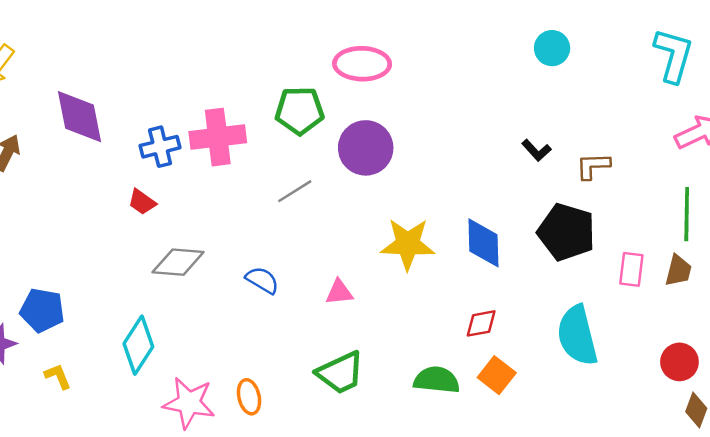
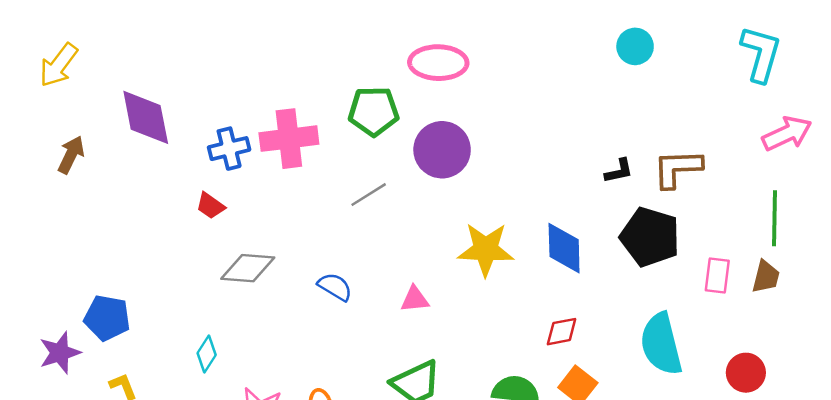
black L-shape: (536, 150) -> (619, 171), moved, turned -60
brown L-shape: (593, 166) -> (677, 168), size x1.4
cyan diamond: (138, 345) -> (207, 354), size x0.6
red circle: (679, 362) -> (746, 373), moved

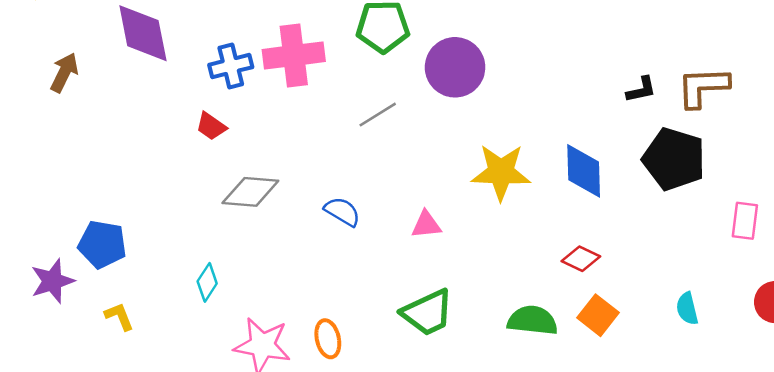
pink rectangle: (717, 276) -> (745, 221), moved
red diamond: (562, 332) -> (581, 259), turned 36
cyan semicircle: (661, 344) -> (687, 309), moved, size x0.5

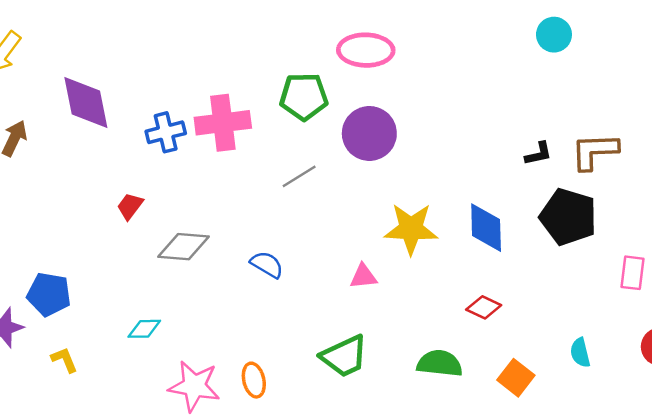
red trapezoid: (211, 126) -> (130, 206), moved, turned 92
pink triangle: (426, 225) -> (363, 276), moved
cyan diamond: (207, 282) -> (144, 329), turned 56
orange square: (598, 315) -> (516, 378), moved

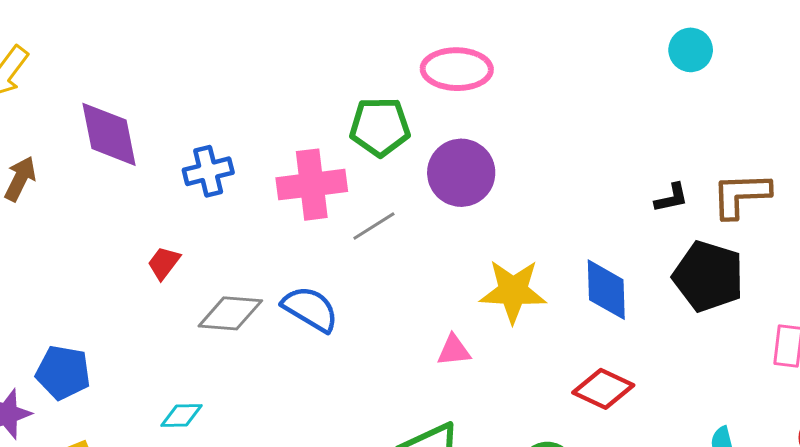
pink cross: (223, 123) -> (312, 185), moved
blue semicircle: (267, 265) -> (310, 309), moved, size x1.4
red diamond: (484, 307) -> (603, 389), size x1.4

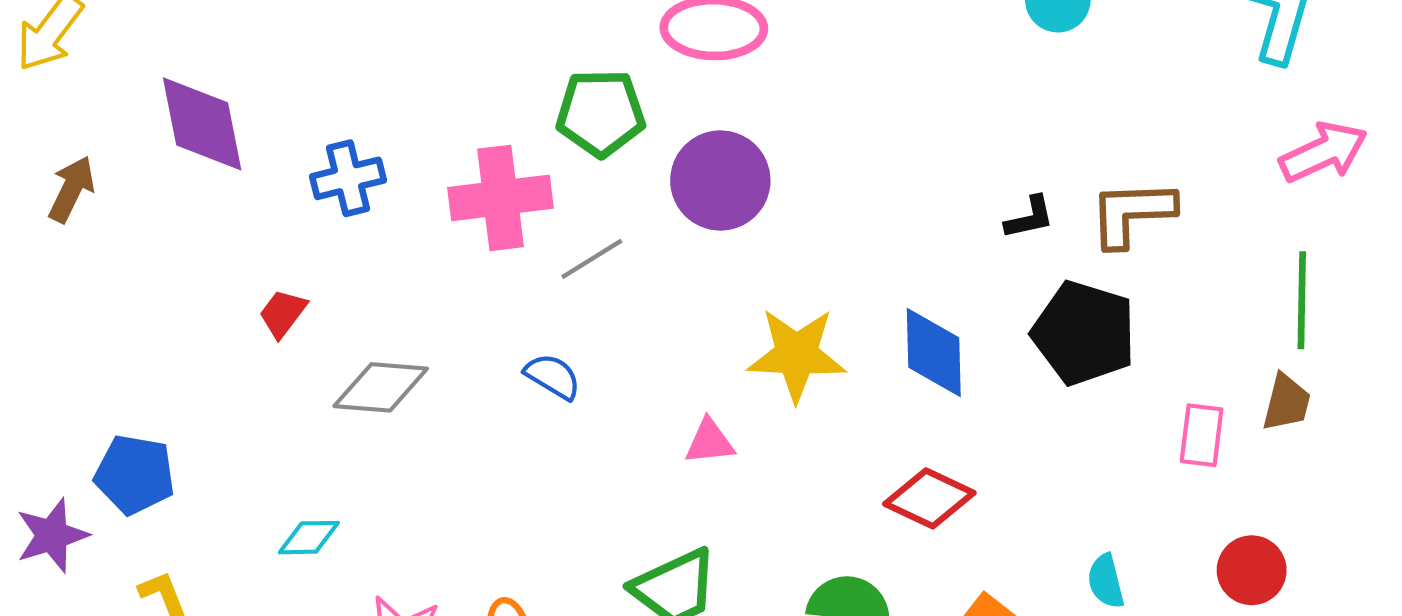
blue semicircle: (310, 309) -> (553, 376), moved, size x0.7

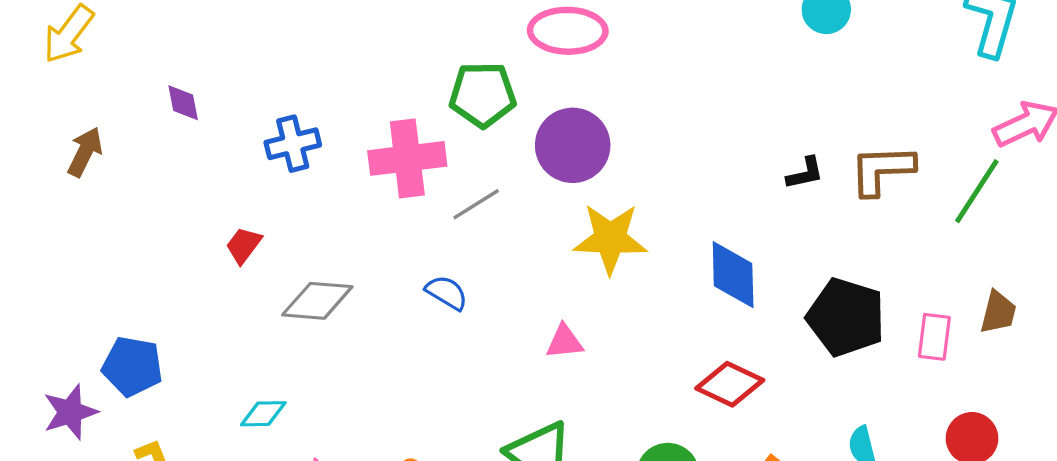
purple diamond: (202, 124) -> (183, 103), size x0.5
green line: (1302, 300) -> (977, 191), moved, turned 32
black pentagon: (1084, 333) -> (846, 317), moved
yellow star: (797, 355) -> (610, 239), moved

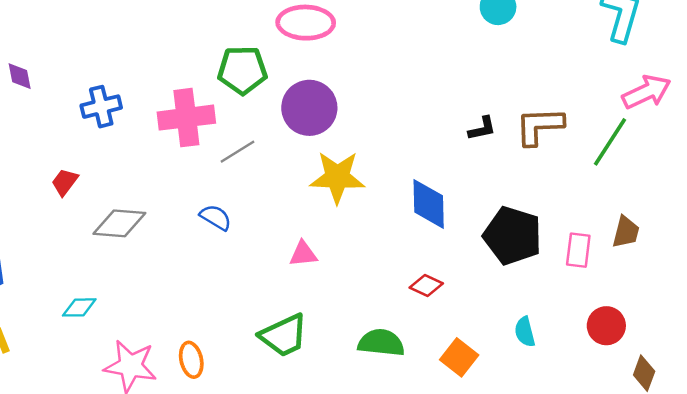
red diamond: (730, 384) -> (426, 286), size x0.7

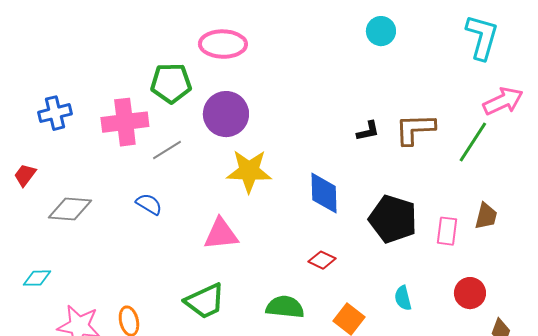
pink triangle: (303, 254) -> (221, 234), size x1.5

